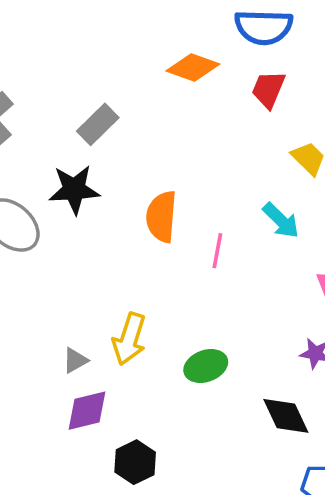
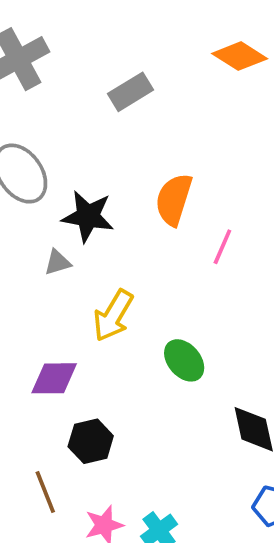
black star: (74, 189) -> (88, 216), moved
gray triangle: (75, 360) -> (57, 262), moved
green ellipse: (206, 366) -> (184, 360), turned 57

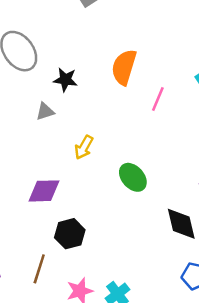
black star: (88, 216) -> (65, 80), size x0.7
yellow arrow: (113, 316) -> (84, 147), size x0.7
brown line: (45, 492) -> (39, 269), turned 40

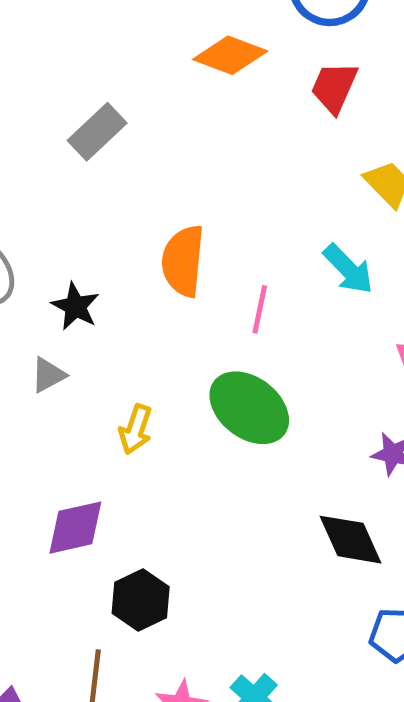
black star: (65, 80) -> (75, 306), turned 30
green ellipse: (133, 177) -> (249, 408), moved, size x1.4

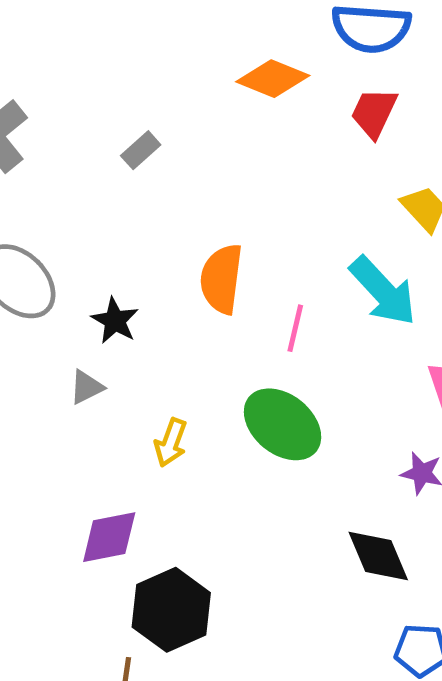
gray rectangle: (97, 132) -> (141, 150), size x0.7
cyan arrow: (348, 269) -> (383, 291), size x1.4
black hexagon: (141, 600) -> (171, 610), size x1.4

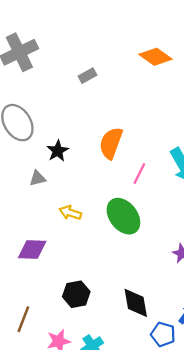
yellow arrow: (171, 443) -> (70, 213), turned 75
black diamond: (378, 556) -> (136, 303), moved
black hexagon: (171, 610) -> (76, 294), moved, size x0.7

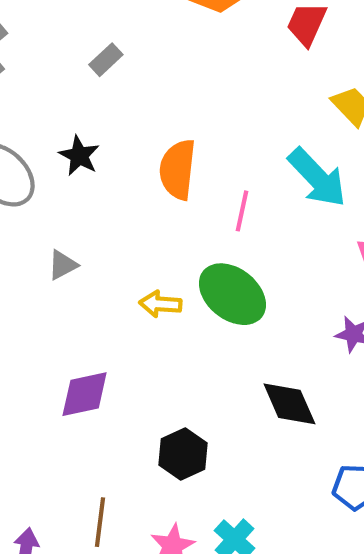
black star: (58, 151) -> (79, 156), moved
yellow arrow: (70, 213) -> (160, 304), moved
black diamond: (136, 303) -> (289, 404), moved

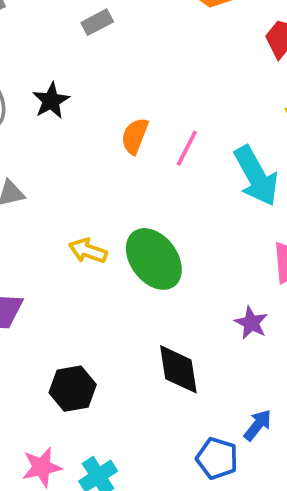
orange semicircle: (178, 169) -> (135, 136), size x0.7
pink line: (242, 211) -> (187, 148), moved

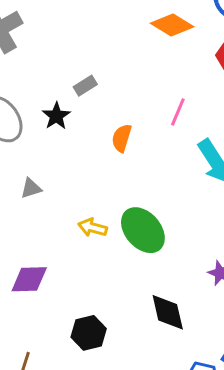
gray rectangle: (97, 22) -> (85, 86), moved
pink line: (187, 148) -> (178, 112), moved

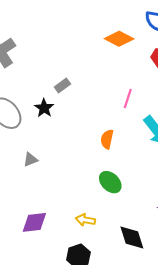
orange semicircle: (122, 138) -> (107, 139), moved
yellow arrow: (93, 228) -> (85, 220), moved
green ellipse: (143, 230) -> (110, 182), size x0.7

